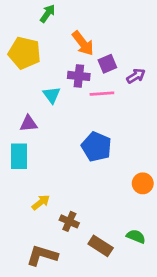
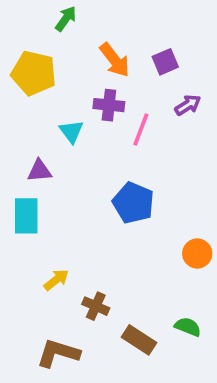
purple square: (107, 64) -> (165, 62), moved
pink line: (102, 94) -> (141, 129), turned -65

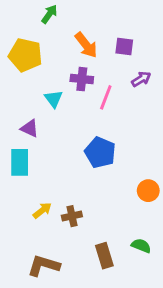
purple square: (165, 62) -> (124, 47), turned 30
purple triangle: (39, 171) -> (30, 128), turned 30
brown cross: (96, 306) -> (72, 216), moved, turned -36
brown rectangle: (139, 340) -> (104, 256), turned 40

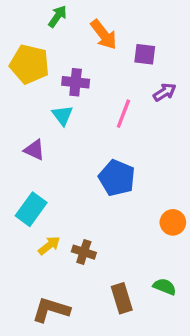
orange arrow: (86, 45) -> (104, 35), moved
purple cross: (82, 79) -> (76, 82), moved
cyan rectangle: (20, 162) -> (31, 209), moved, turned 36
brown cross: (72, 216) -> (84, 252), turned 30

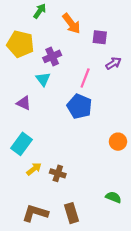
purple cross: (76, 82) -> (52, 56), turned -30
blue pentagon: (117, 178) -> (79, 106), moved
orange circle: (173, 222) -> (118, 142), moved
brown rectangle: (122, 298) -> (71, 213), moved

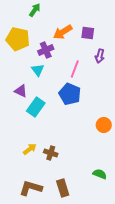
orange arrow: (71, 24) -> (63, 32), moved, turned 96
purple arrow: (113, 63) -> (100, 56), turned 136
cyan rectangle: (21, 144) -> (36, 107), moved

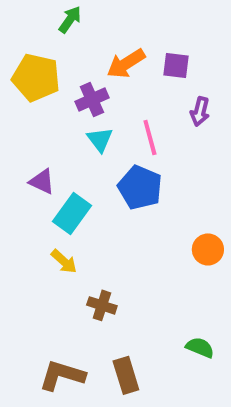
pink line: (75, 69) -> (150, 138), turned -36
cyan triangle: (38, 70) -> (100, 140), moved
yellow arrow: (30, 149) -> (64, 261), moved, turned 80

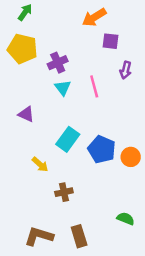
green arrow: (70, 20) -> (25, 12), moved
orange arrow: (126, 64) -> (94, 17), moved
blue pentagon: (140, 188) -> (102, 149), moved
cyan rectangle: (72, 213) -> (68, 139), moved
brown cross: (102, 305) -> (64, 192), turned -30

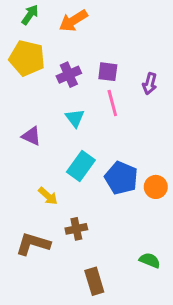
orange arrow: (94, 17) -> (73, 21), moved
purple square: (111, 41) -> (108, 72), moved
cyan triangle: (63, 88) -> (75, 118), moved
brown L-shape: (39, 236) -> (33, 244), moved

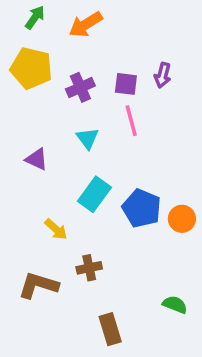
purple arrow: (150, 84) -> (163, 75), moved

